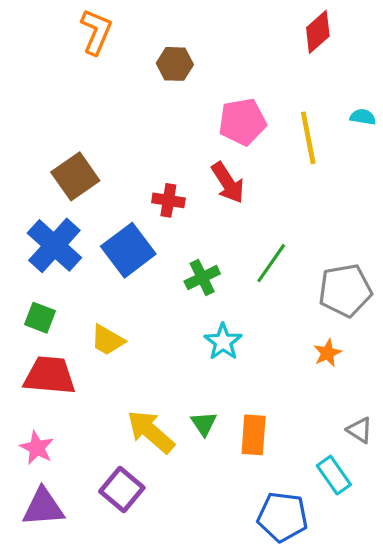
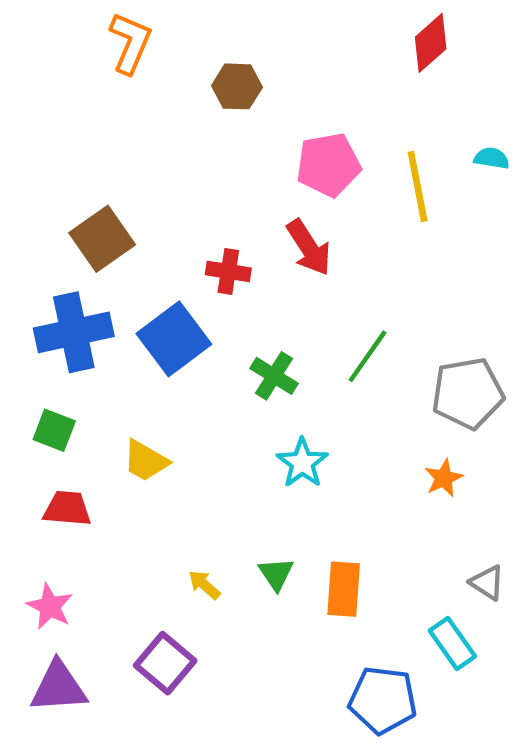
blue cross: (54, 245) -> (74, 332), turned 36
green cross: (202, 278) -> (274, 376), turned -32
red trapezoid: (50, 375) -> (67, 509), size x0.7
yellow arrow: (151, 432) -> (204, 585), size x0.5

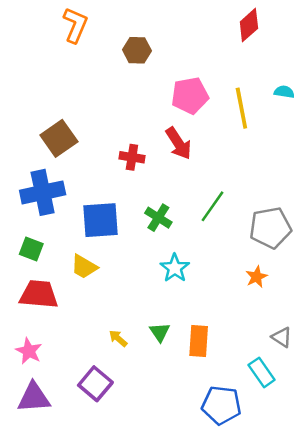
blue square: (174, 339) -> (100, 220), moved, turned 33
red trapezoid: (67, 509) -> (39, 294), size x1.4

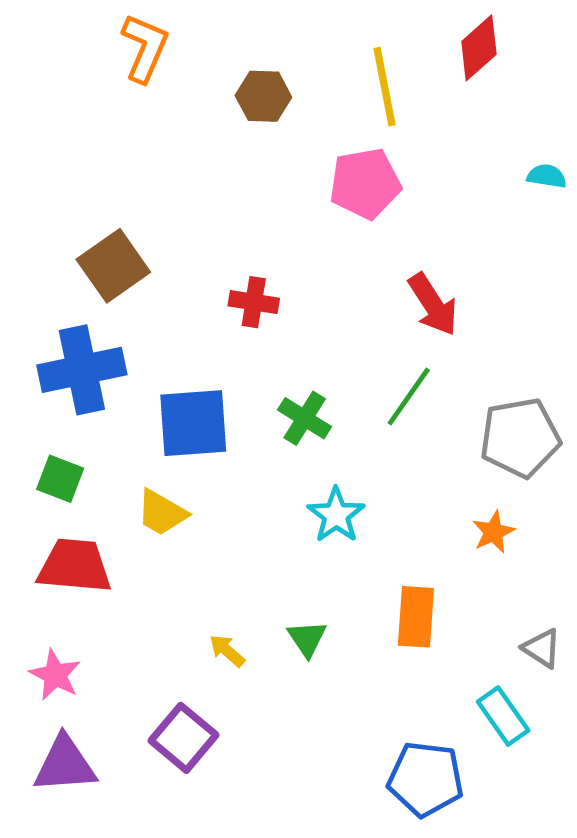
yellow line: (241, 108) -> (384, 87), moved
red arrow: (179, 143) -> (433, 304), moved
orange rectangle: (199, 341) -> (416, 617), moved

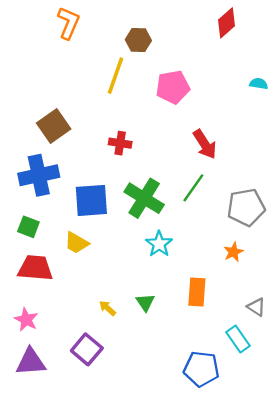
yellow line: (384, 87) -> (115, 76), moved, turned 30
brown hexagon: (263, 96) -> (138, 40), moved
green cross: (305, 418) -> (144, 198), size x1.6

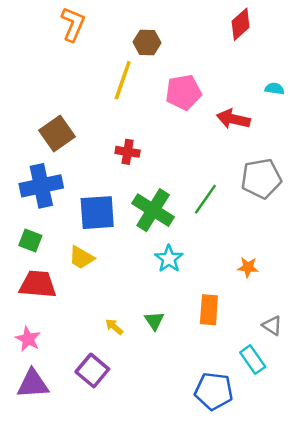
red arrow: (205, 144) -> (233, 119), moved, turned 136
gray pentagon: (246, 207) -> (261, 179), moved
orange star: (233, 252) -> (248, 267), turned 30

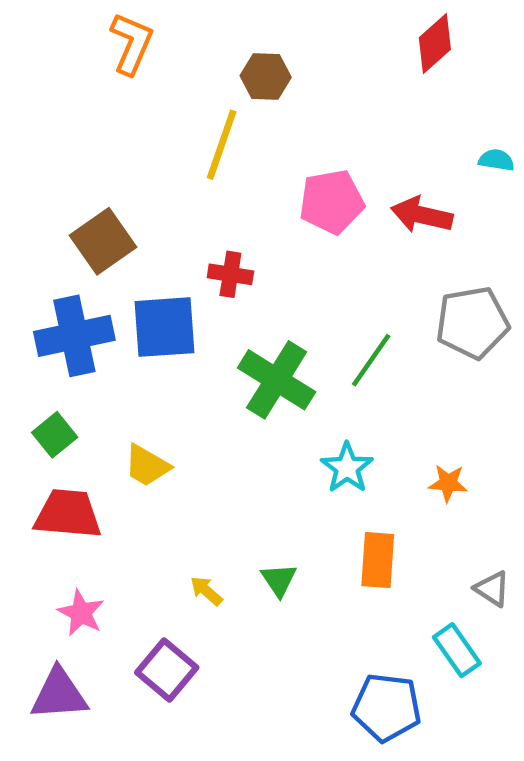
pink pentagon: (183, 92) -> (332, 202), moved
blue square: (97, 213) -> (165, 327), moved
green square: (30, 241) -> (55, 435), turned 30
cyan star: (169, 259) -> (347, 468), moved
pink star: (28, 339) -> (81, 613), moved

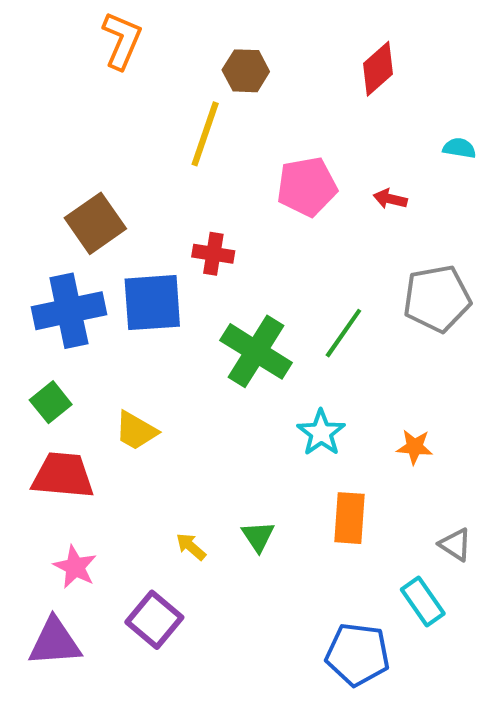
red diamond: (435, 44) -> (378, 69), moved
red arrow: (422, 215) -> (390, 199), size x0.6

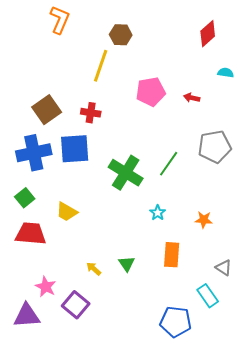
red diamond: (378, 69) -> (208, 34), moved
red cross: (213, 254) -> (91, 113), moved
cyan star: (321, 433) -> (158, 213), size x0.7
pink star: (75, 567) -> (46, 287), moved

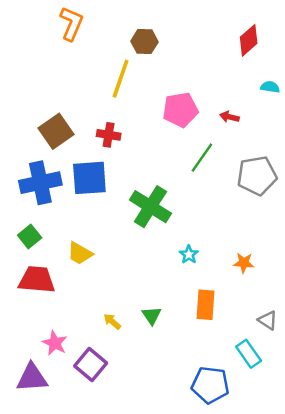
green line: (169, 164) -> (202, 158), moved

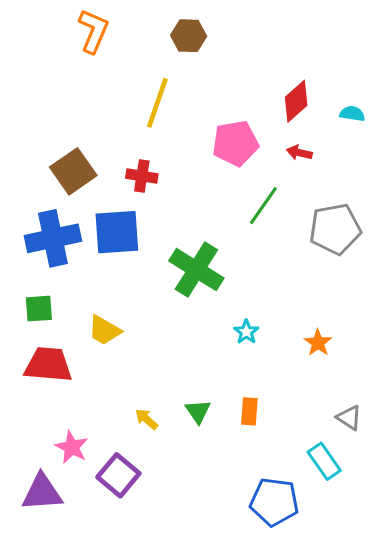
red diamond: (249, 40) -> (296, 101), moved
brown hexagon: (144, 42) -> (189, 36), moved
green square: (30, 237) -> (39, 309), turned 35
orange star: (244, 263) -> (318, 343), turned 30
orange rectangle: (205, 305) -> (249, 411), moved, size x0.7

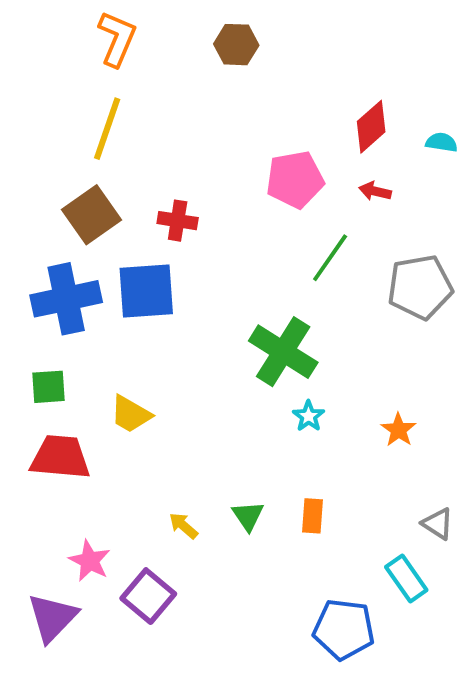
yellow line: (157, 103) -> (107, 129), moved
green cross: (196, 270) -> (283, 352), moved
purple triangle: (42, 492) -> (52, 618), turned -42

